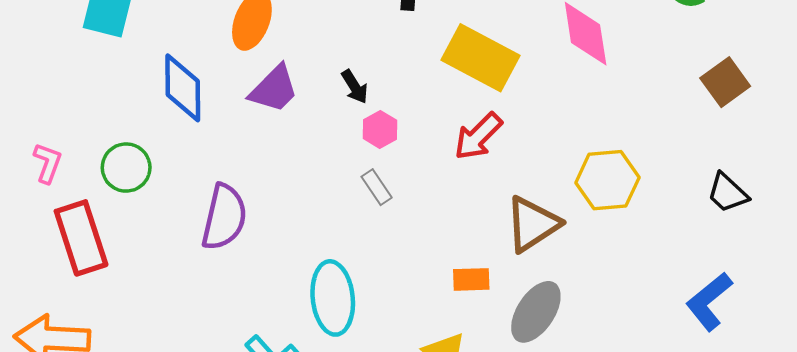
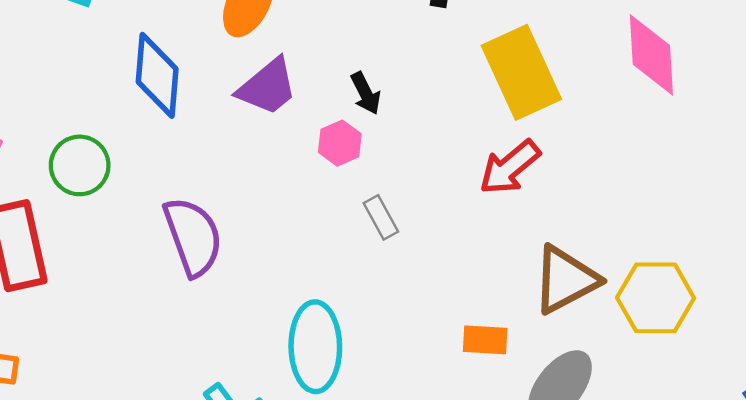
yellow rectangle: (480, 58) -> (521, 72), turned 32
pink hexagon: (380, 129) -> (340, 143), moved
yellow hexagon: (607, 180) -> (656, 298), moved
purple semicircle: (224, 217) -> (193, 237), turned -38

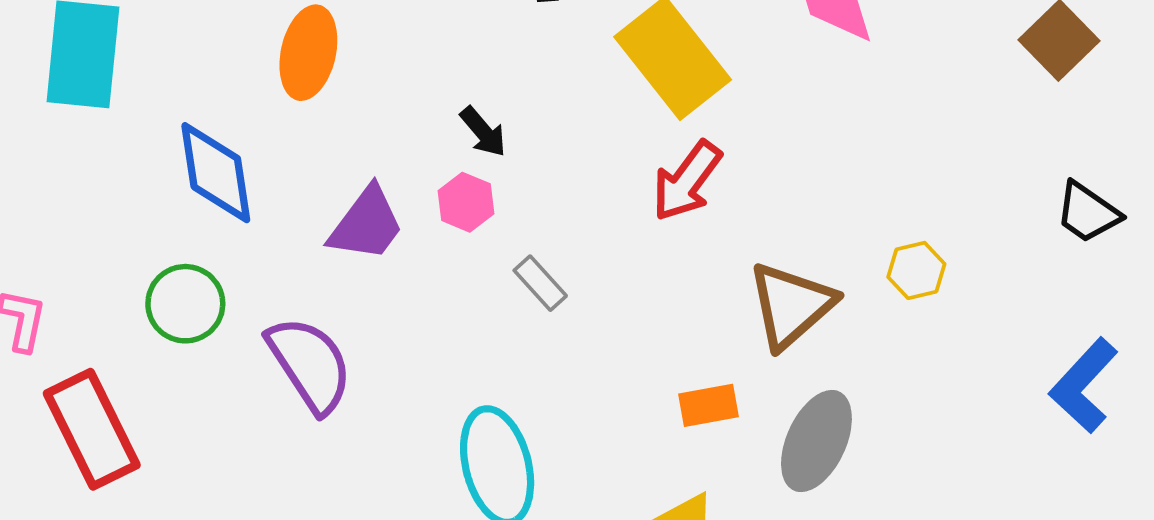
purple trapezoid: (267, 87) -> (366, 224), moved
green circle: (80, 165) -> (185, 304), moved
yellow hexagon: (656, 298) -> (916, 270), moved, size x0.6

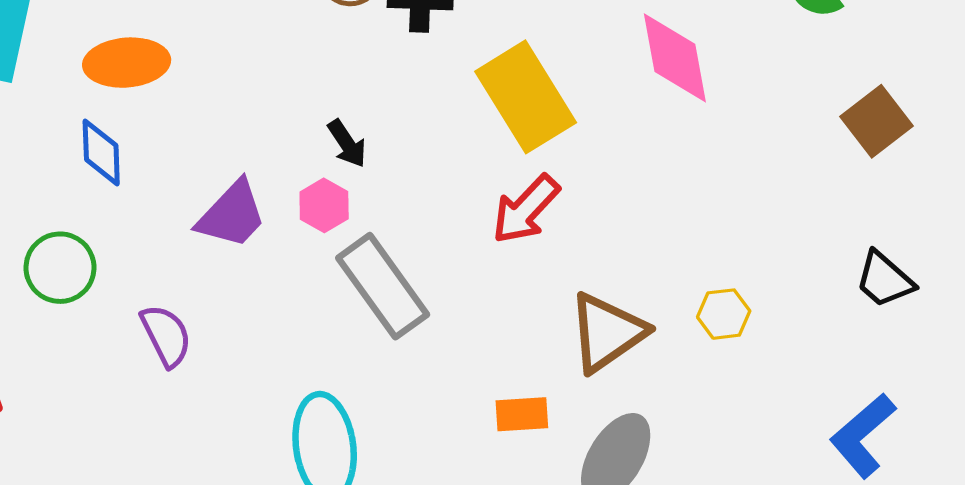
orange ellipse: (308, 53) -> (127, 63), moved, turned 66
blue diamond: (216, 173) -> (101, 152), size x0.7
gray rectangle: (540, 283) -> (383, 286), size x2.0
purple semicircle: (310, 364) -> (166, 336), size x0.7

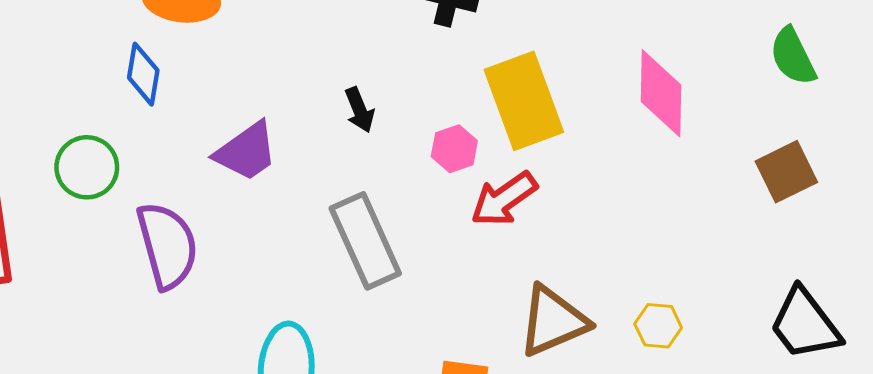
brown square: (877, 121) -> (786, 172), moved
pink hexagon: (324, 205) -> (454, 149), moved
black trapezoid: (885, 280) -> (805, 324), size x1.4
purple semicircle: (166, 336) -> (167, 245), size x1.5

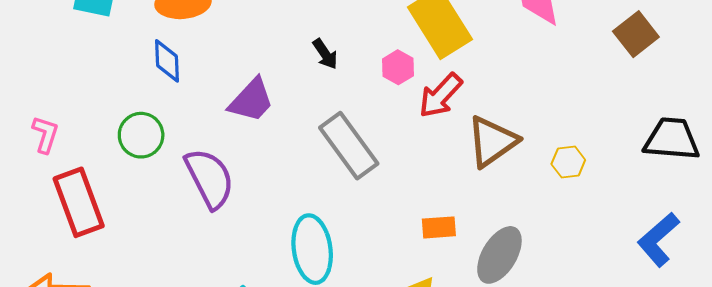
brown triangle: (553, 321) -> (492, 141), moved
black trapezoid: (805, 324) -> (672, 139), turned 144

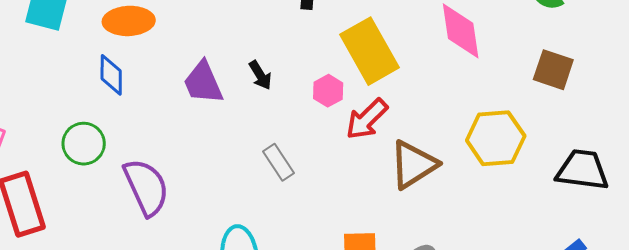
brown square: (636, 34) -> (553, 70), turned -36
purple trapezoid: (251, 100) -> (203, 83), moved, turned 111
gray rectangle: (349, 146) -> (278, 162), size x0.6
yellow hexagon: (568, 162) -> (496, 138), moved, size x1.8

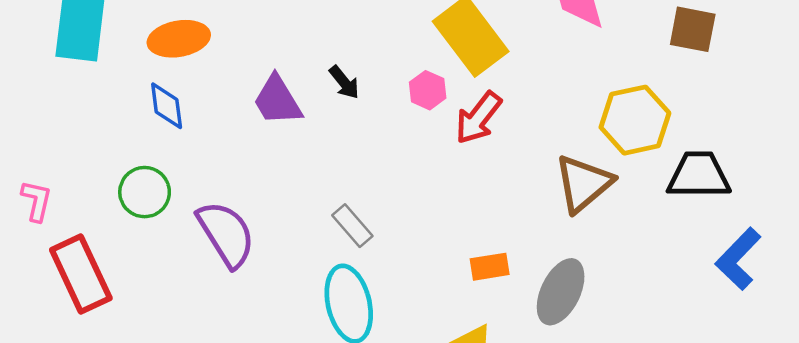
gray rectangle: (278, 162) -> (352, 226), moved
brown triangle: (413, 164) -> (583, 183), moved
black trapezoid: (582, 170) -> (699, 175), moved

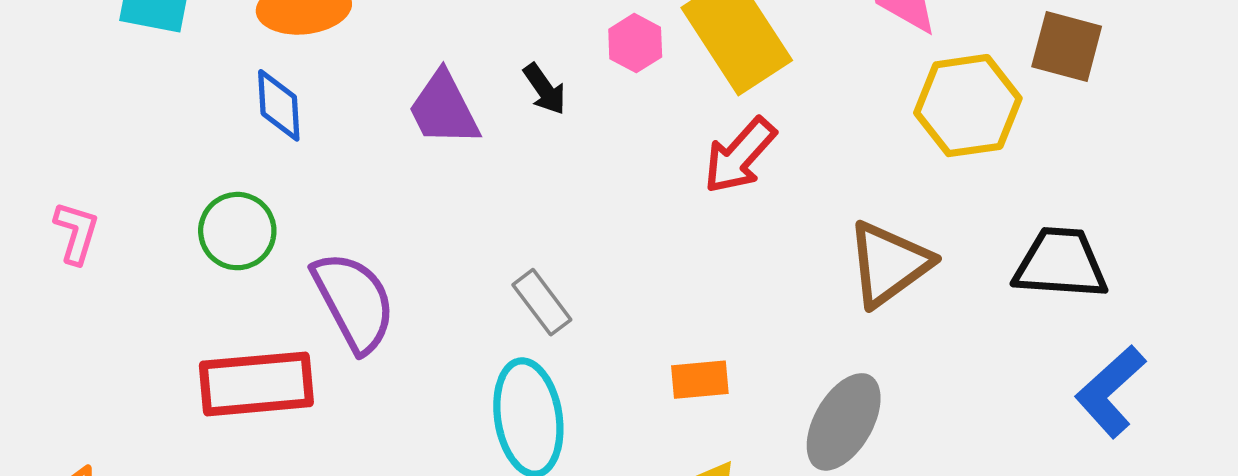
pink hexagon: (428, 90) -> (635, 43), moved
yellow hexagon: (635, 120) -> (968, 106), moved
orange rectangle: (490, 267) -> (700, 380), moved
red rectangle: (81, 274) -> (256, 384), moved, turned -74

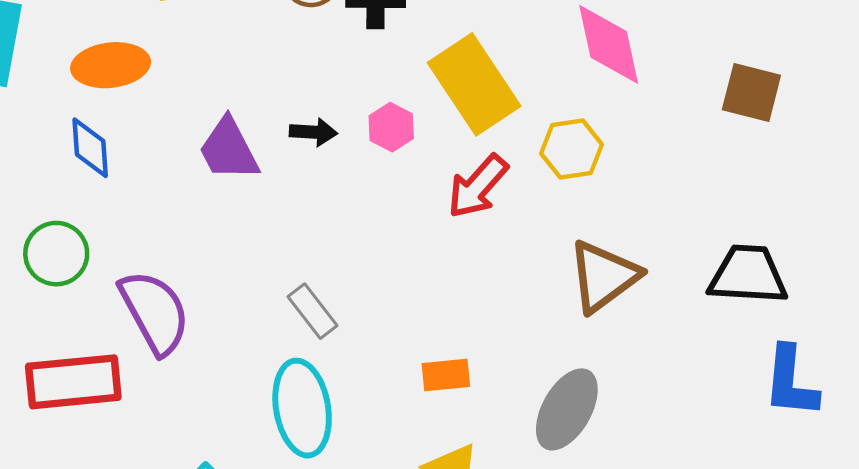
pink hexagon: (635, 43) -> (391, 127), moved
black arrow: (545, 89) -> (313, 132), turned -51
yellow hexagon: (968, 106) -> (572, 149), moved, size x0.7
blue L-shape: (1110, 391) -> (791, 382), turned -42

